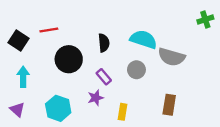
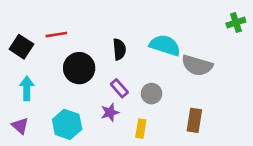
gray circle: (136, 70) -> (152, 94), moved

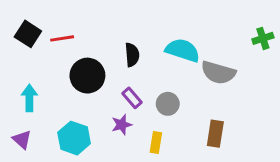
green cross: (236, 23) -> (263, 38), moved
black square: (21, 47) -> (28, 34), moved

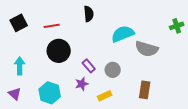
black square: (28, 34) -> (19, 23), turned 30
red line: (62, 38) -> (52, 26), moved
cyan semicircle: (183, 50) -> (123, 34), turned -40
black semicircle: (132, 55) -> (89, 14), moved
yellow rectangle: (156, 142) -> (105, 96), turned 56

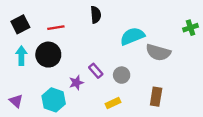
black circle: (59, 51) -> (48, 55), moved
cyan arrow: (20, 66) -> (21, 56), moved
purple star: (82, 84) -> (76, 83), moved

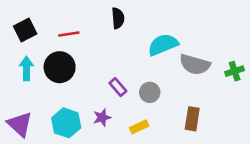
green cross: (191, 28) -> (235, 71), moved
purple star: (76, 83) -> (102, 118), moved
purple triangle: (16, 101) -> (20, 124), size x1.5

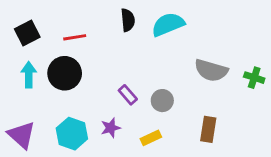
cyan semicircle: (163, 45) -> (168, 24), moved
green cross: (235, 71) -> (254, 78), turned 36

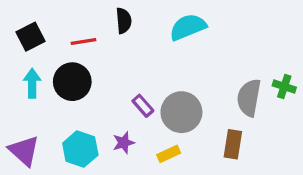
black semicircle: (128, 20) -> (124, 21), moved
gray semicircle: (211, 70) -> (249, 98), moved, turned 84
gray circle: (162, 101) -> (181, 112), size x1.6

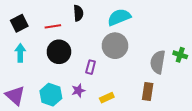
black circle: (72, 82) -> (59, 52), moved
purple rectangle: (143, 106) -> (91, 67), turned 56
gray circle: (181, 112) -> (115, 46), moved

